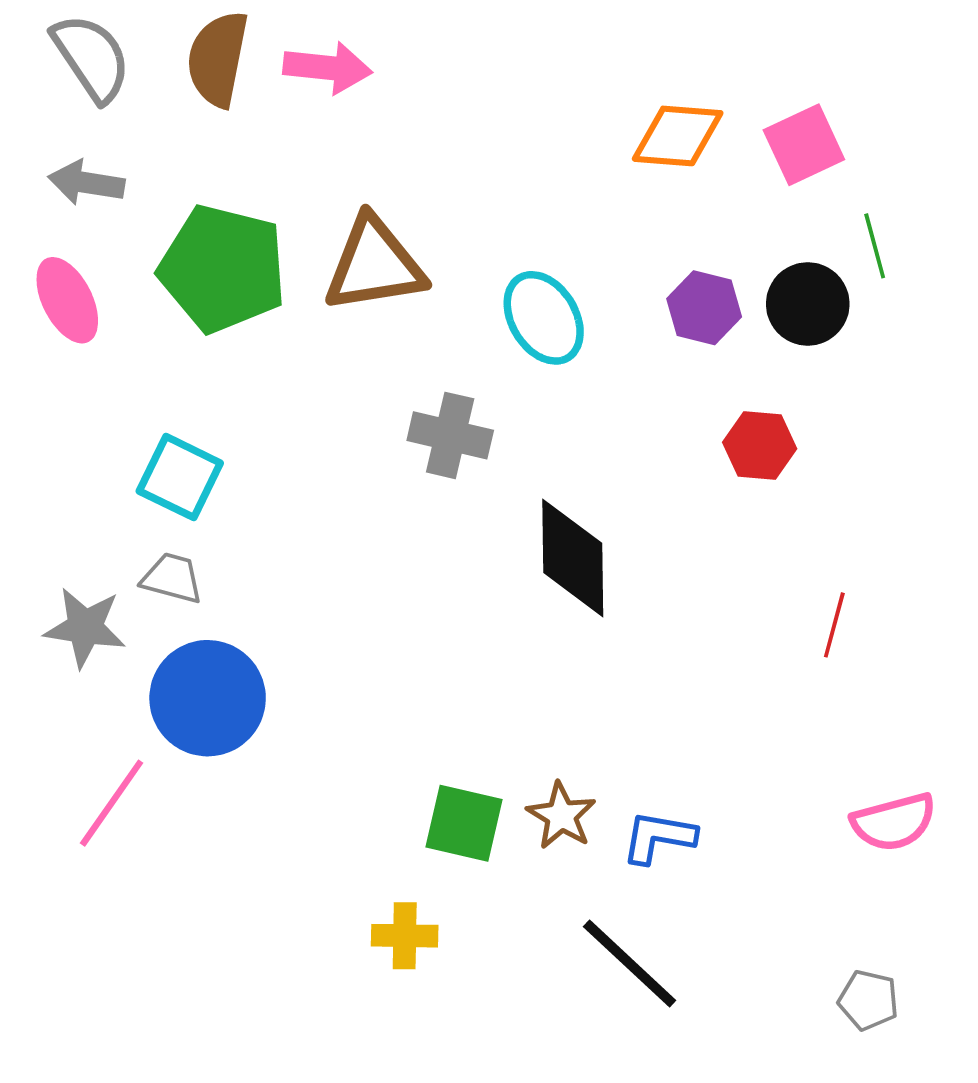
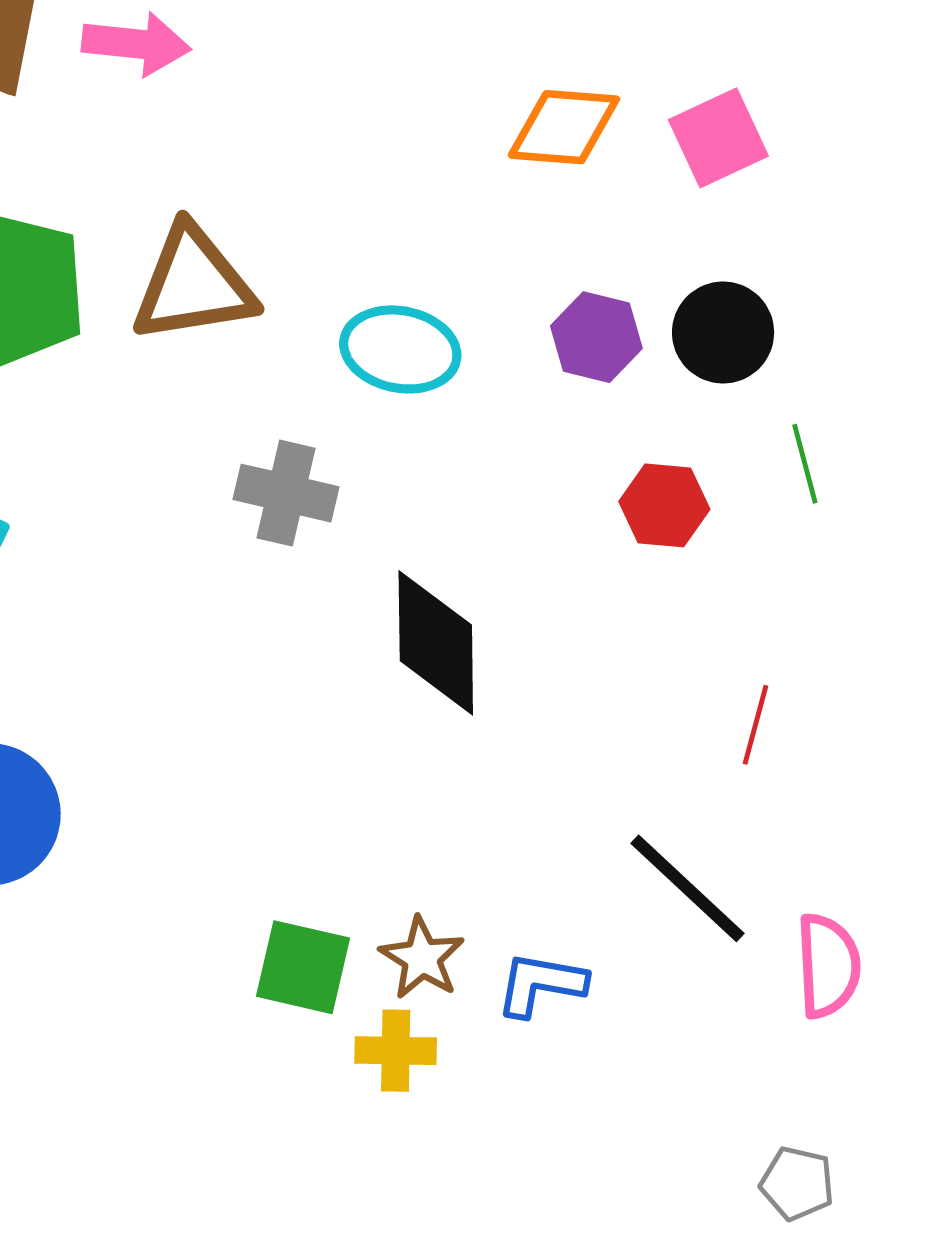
green line: (875, 246) -> (805, 464), moved
cyan ellipse: (544, 318) -> (400, 349), turned -48
pink semicircle: (894, 822) -> (828, 966), turned -78
yellow cross: (405, 936) -> (396, 1051), moved
black line: (630, 964) -> (688, 888), moved

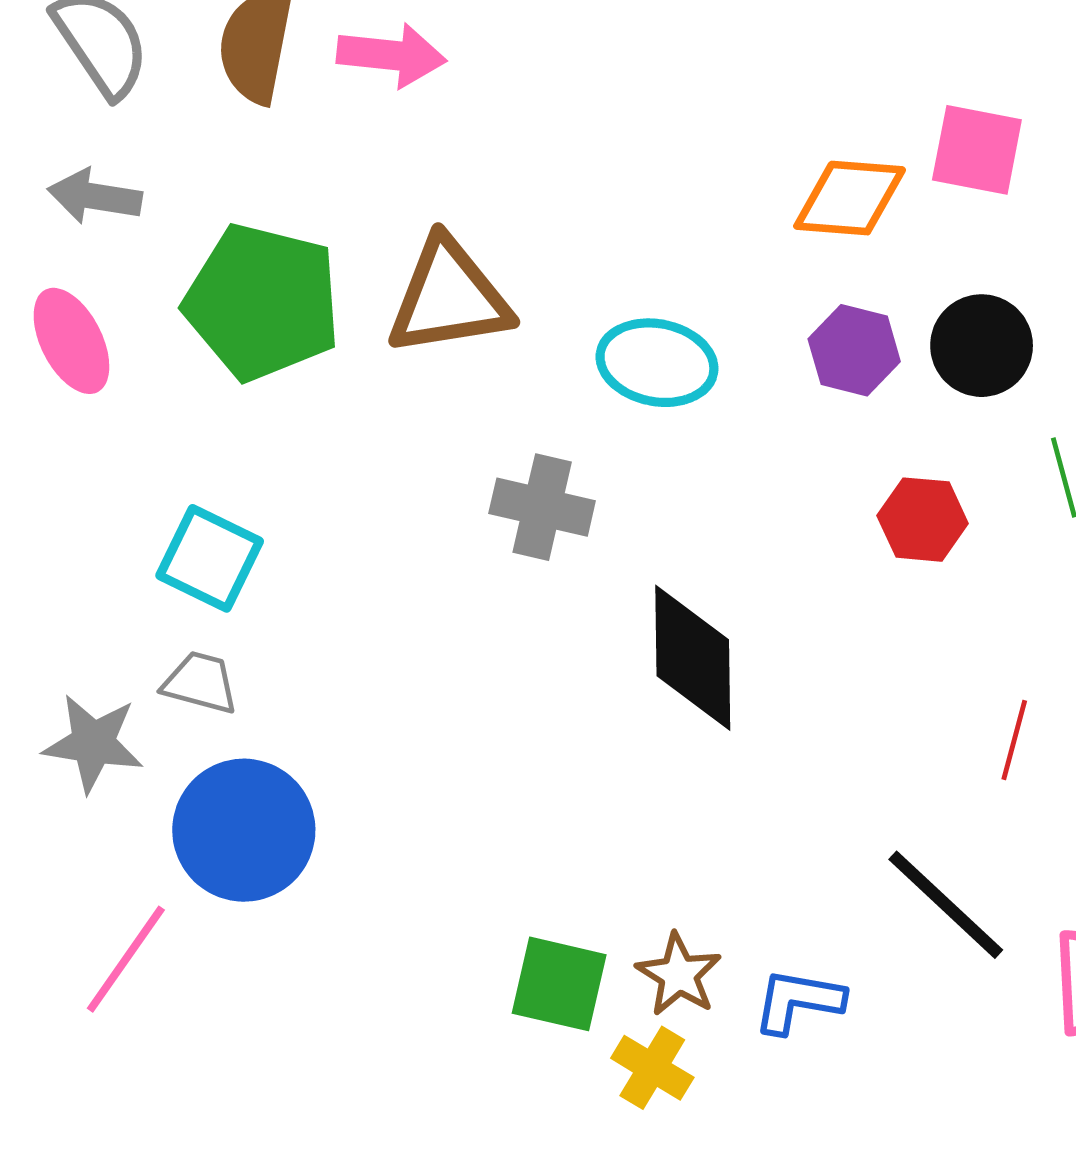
orange diamond: (564, 127) -> (850, 198), moved
pink square: (718, 138) -> (977, 150), turned 36
yellow cross: (396, 1051) -> (652, 1068), turned 30

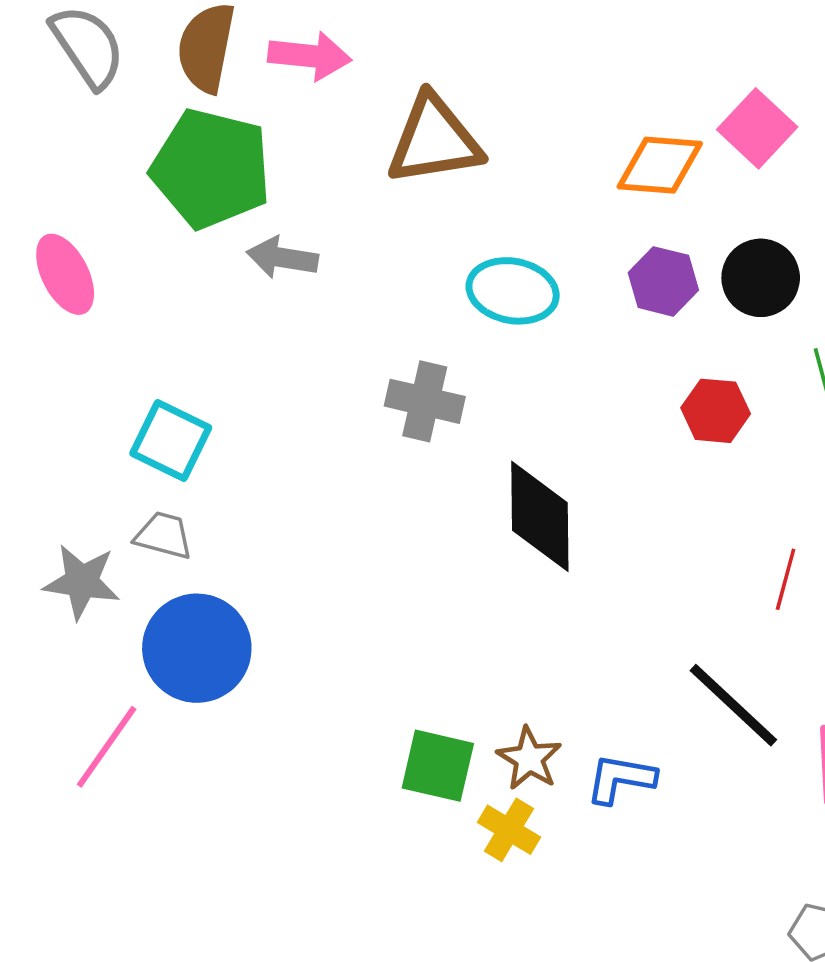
pink square: (977, 150) -> (757, 128), turned 32
gray arrow: (95, 196) -> (282, 258), moved
brown triangle: (449, 297) -> (434, 140), moved
green pentagon: (262, 302) -> (211, 169), moved

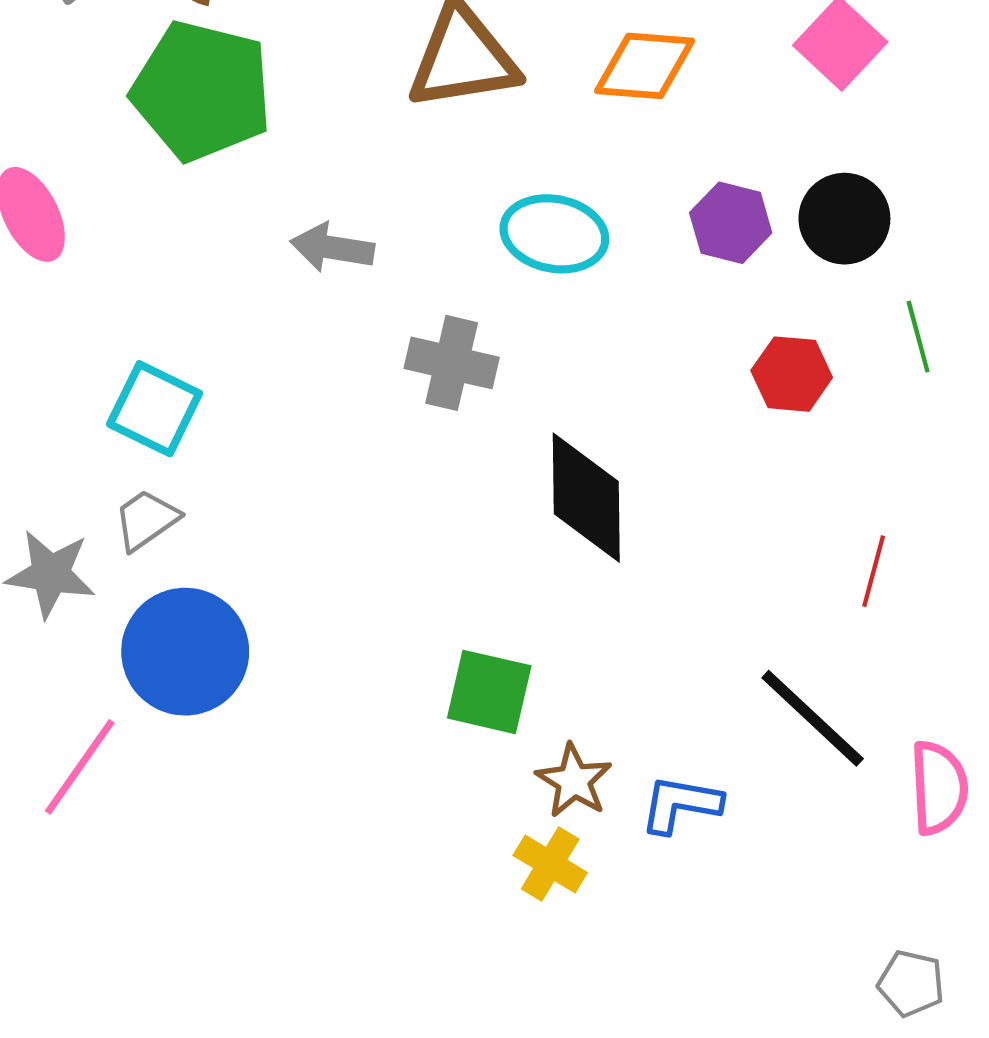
orange diamond: (660, 165) -> (645, 66), moved
gray arrow: (282, 258) -> (332, 248), moved
gray trapezoid: (164, 535) -> (146, 520), turned -50
green square: (438, 766) -> (489, 692), moved

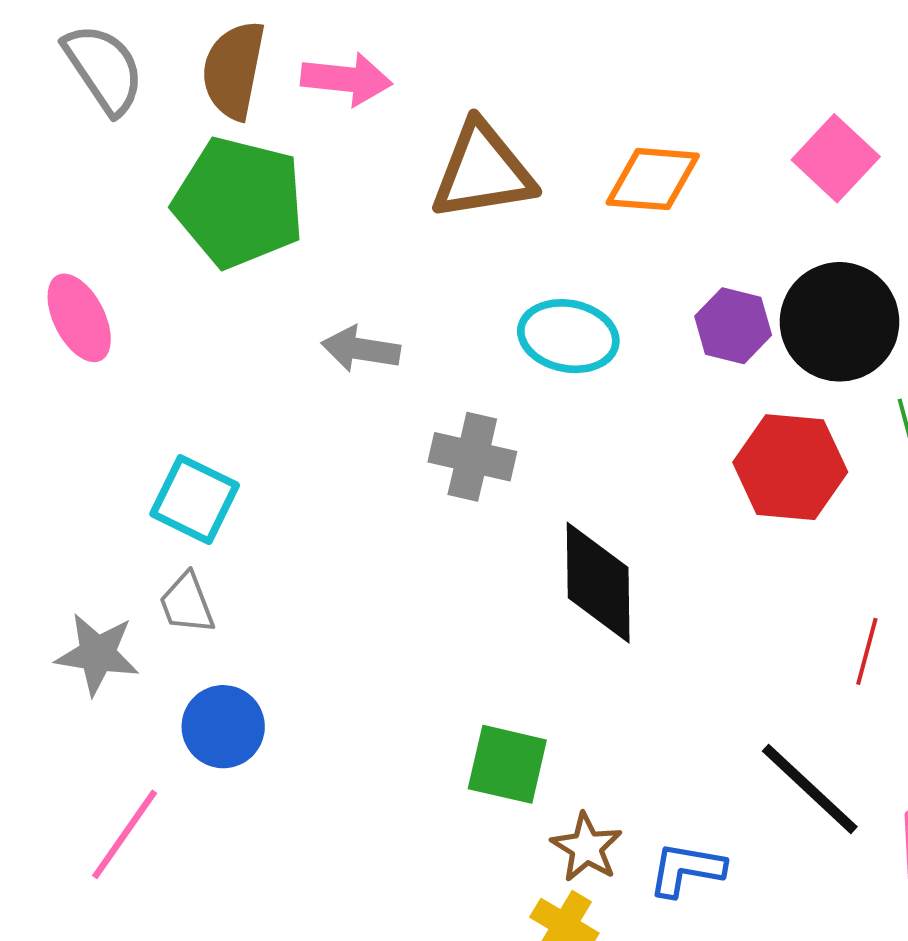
black circle: (844, 219) -> (840, 322), size x1.4
red hexagon: (792, 374) -> (790, 467), size x1.5
gray trapezoid: (146, 520) -> (187, 603), turned -76
blue circle: (185, 652) -> (223, 727), size x0.7

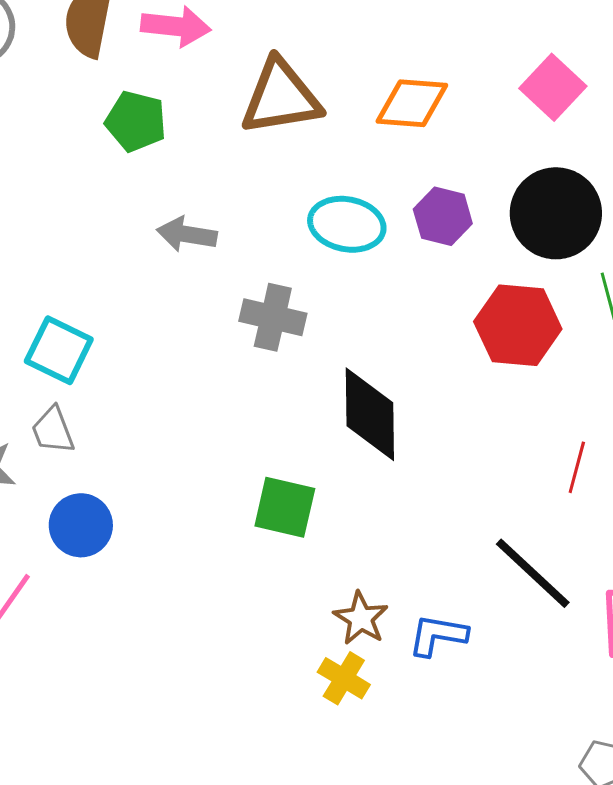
green pentagon: (239, 202) -> (136, 121), moved, size x0.6
purple hexagon: (733, 326) -> (443, 216), moved
green square: (507, 764) -> (285, 507), moved

